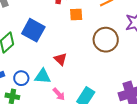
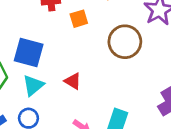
cyan triangle: (43, 76) -> (33, 85), moved, turned -30

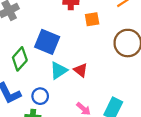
cyan triangle: (33, 85) -> (59, 70), moved

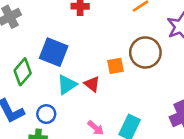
orange square: (92, 19) -> (116, 66), moved

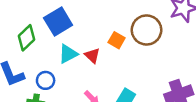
blue square: (54, 52) -> (58, 22), turned 32
orange square: (116, 66) -> (117, 40), turned 35

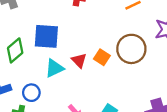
blue square: (58, 22) -> (46, 36), turned 32
red triangle: (92, 56) -> (79, 60), moved

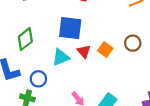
blue square: (46, 36) -> (70, 28), moved
brown circle: (131, 49) -> (133, 43), size x0.6

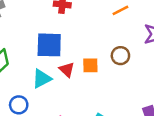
orange square: (105, 49) -> (90, 65), turned -32

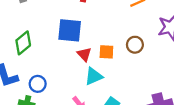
cyan triangle: (42, 79) -> (94, 76), moved

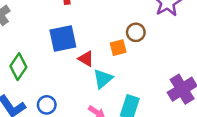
orange square: (106, 52) -> (118, 48), moved

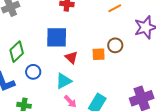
cyan triangle: (103, 79) -> (64, 81), moved
blue circle: (47, 105) -> (33, 72), moved

